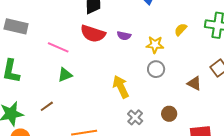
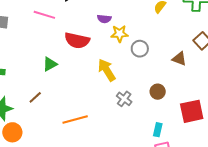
red semicircle: (93, 34) -> (77, 40), moved
yellow star: (155, 45) -> (119, 34), moved
pink line: (58, 47) -> (44, 15), moved

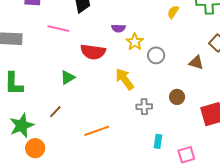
yellow star: (119, 34) -> (135, 42), turned -30
gray cross: (124, 99) -> (144, 107), turned -35
cyan rectangle: (158, 130) -> (158, 141), moved

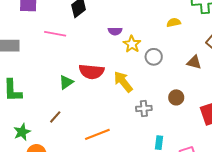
yellow semicircle: (173, 12) -> (174, 22), moved, turned 48
red semicircle: (93, 52) -> (92, 72), moved
green star: (22, 125) -> (22, 132), size x0.7

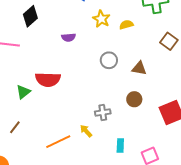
yellow star: (132, 44) -> (101, 19), moved
brown triangle: (194, 62) -> (139, 68), moved
yellow arrow: (123, 82) -> (86, 131), moved, size x0.6

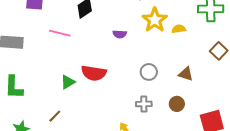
yellow star: (101, 19) -> (155, 20), size x1.4
gray circle: (109, 60) -> (149, 72), moved
gray cross: (103, 113) -> (144, 104), moved

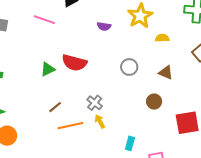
yellow semicircle: (179, 29) -> (162, 38), moved
gray cross: (144, 104) -> (95, 103), moved, turned 35
brown line: (55, 116) -> (55, 107), moved

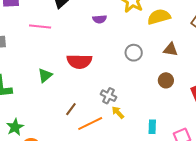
yellow semicircle: (162, 38) -> (159, 17), size x1.6
green triangle: (48, 69) -> (45, 75), moved

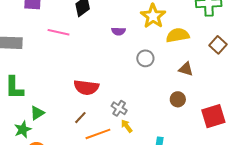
gray circle: (134, 53) -> (145, 58), moved
red semicircle: (79, 61) -> (86, 87), moved
green triangle: (45, 75) -> (37, 113), moved

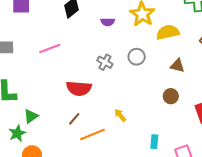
purple semicircle: (118, 31) -> (108, 22), moved
pink line: (58, 32) -> (50, 49), moved, turned -30
gray cross: (119, 108) -> (105, 62), moved
yellow arrow: (127, 126) -> (120, 115), moved

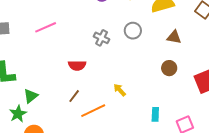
red semicircle: (79, 88) -> (77, 65), size x0.7

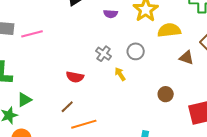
pink line: (46, 27) -> (32, 34), moved
brown triangle: (174, 37) -> (186, 58), moved
yellow arrow: (120, 90) -> (120, 74), moved

